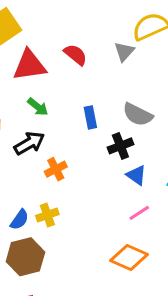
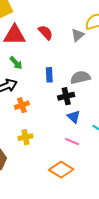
gray semicircle: (138, 115) -> (80, 77), turned 132
pink line: (139, 213) -> (72, 142), turned 48
yellow cross: (47, 215) -> (25, 137), moved

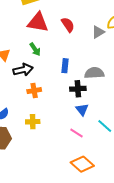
orange diamond: (61, 170) -> (82, 164), moved

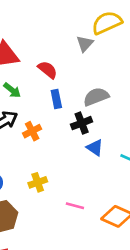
red semicircle: (68, 25) -> (48, 70), moved
orange cross: (34, 91) -> (32, 131), moved
pink line: (77, 133) -> (75, 206), moved

